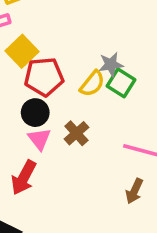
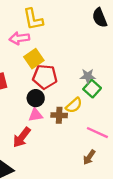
yellow semicircle: (92, 84) -> (74, 105), moved
brown cross: (76, 133) -> (59, 115), turned 35
pink triangle: (39, 139) -> (36, 115), turned 49

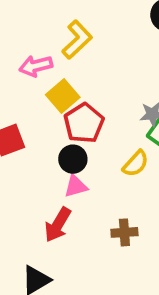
yellow L-shape: (33, 19) -> (77, 40), moved, turned -115
red pentagon: (45, 77) -> (84, 123), turned -30
brown cross: (59, 115) -> (124, 232), moved

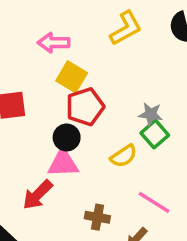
yellow L-shape: (77, 40) -> (126, 28), moved
yellow square: (63, 96) -> (72, 77), turned -32
pink triangle: (76, 186) -> (63, 163), size x1.4

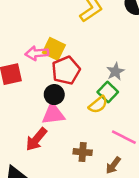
pink arrow: (54, 43) -> (37, 53), moved
gray star: (151, 114) -> (115, 72), turned -30
green square: (155, 134) -> (108, 92), moved

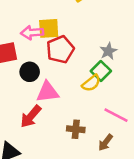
yellow square: (54, 49) -> (49, 28), turned -30
black circle: (54, 95) -> (30, 72), moved

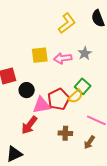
pink arrow: (32, 33) -> (63, 58), moved
red pentagon: (60, 49) -> (59, 99), moved
gray star: (108, 51) -> (85, 53), moved

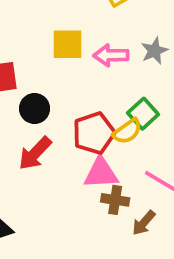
pink triangle: (41, 105) -> (101, 173), moved
red arrow: (29, 125) -> (35, 153), moved
brown cross: (65, 133) -> (115, 200), moved

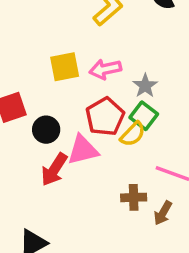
gray star: (154, 51) -> (145, 86), moved
red pentagon: (94, 133) -> (105, 117), moved
pink triangle: (101, 173) -> (83, 150), moved

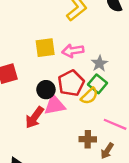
black circle: (46, 130) -> (46, 90), moved

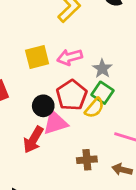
brown cross: (88, 139) -> (87, 160), moved
brown arrow: (107, 151) -> (122, 169), turned 77

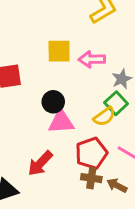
red pentagon: (72, 95) -> (91, 153), moved
red arrow: (33, 140) -> (40, 163), moved
brown cross: (87, 160) -> (91, 178), moved

